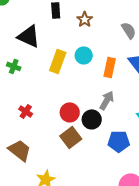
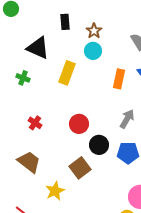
cyan circle: (84, 55) -> (93, 51), moved
gray arrow: (107, 100) -> (127, 119), moved
black circle: (92, 119) -> (99, 145), moved
brown square: (71, 137) -> (80, 168), moved

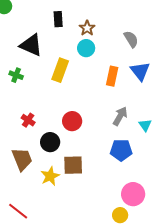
black circle: (99, 145) -> (50, 142), moved
brown trapezoid: (29, 162) -> (22, 159), turned 30
brown square: (80, 168) -> (73, 165), turned 35
yellow star: (55, 191) -> (50, 176), moved

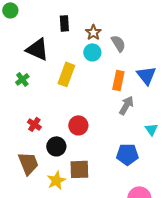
gray semicircle: (131, 39) -> (118, 43), moved
green cross: (16, 75) -> (22, 79), turned 32
gray arrow: (120, 116) -> (126, 105), moved

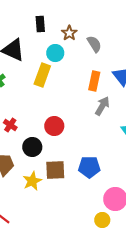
cyan circle: (92, 52) -> (55, 53), moved
blue pentagon: (127, 154) -> (89, 167), moved

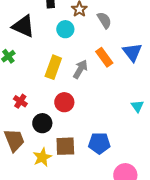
yellow rectangle: (42, 75) -> (53, 67), moved
orange rectangle: (94, 81) -> (104, 57), turned -48
gray arrow: (102, 106) -> (80, 69), moved

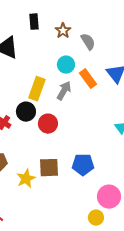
cyan circle: (65, 29) -> (66, 65), moved
black circle: (42, 123) -> (26, 112), moved

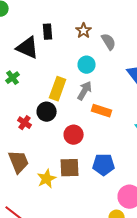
black rectangle: (34, 22) -> (48, 32), moved
orange rectangle: (88, 79) -> (102, 111), moved, turned -36
red circle: (48, 124) -> (74, 135), moved

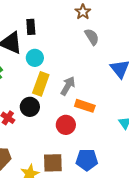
brown star: (84, 31) -> (83, 12), moved
cyan circle: (87, 65) -> (35, 58), moved
red circle: (74, 135) -> (66, 125), moved

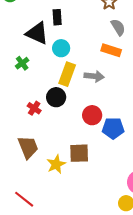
gray arrow: (68, 86) -> (94, 76), turned 66
orange rectangle: (85, 106) -> (111, 50), moved
blue pentagon: (87, 160) -> (113, 128), moved

